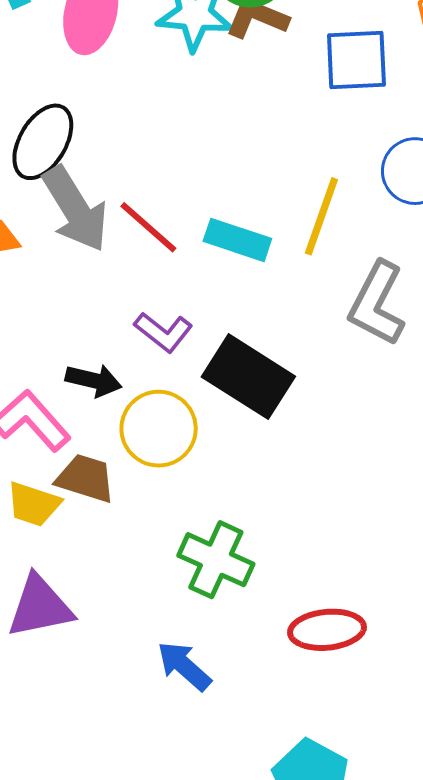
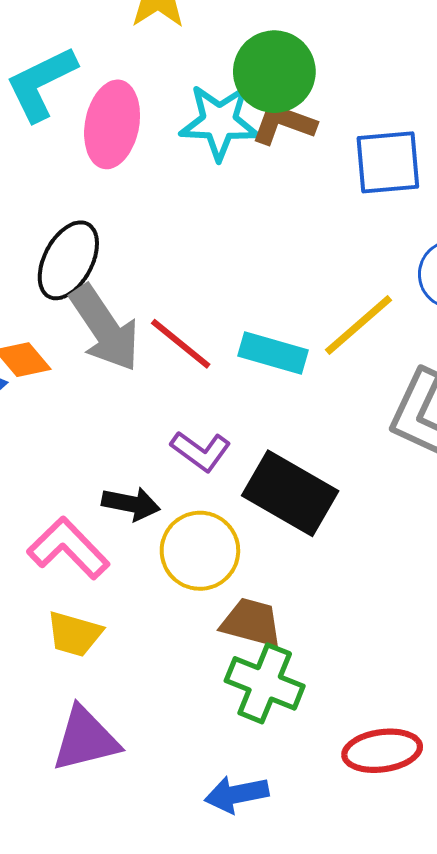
yellow line: (321, 216) -> (359, 325), turned 32
brown trapezoid: (85, 478) -> (251, 623), moved
blue arrow: (184, 666) -> (237, 794), turned -50

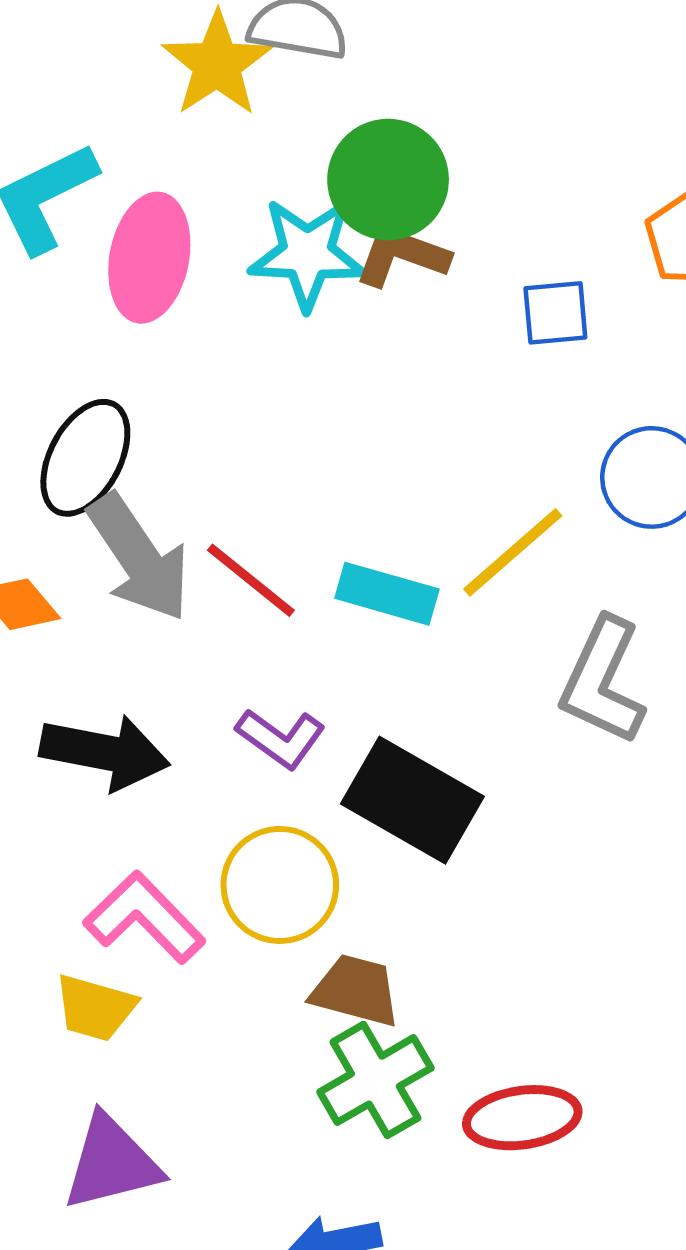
blue square: (388, 162) -> (555, 313), size x0.7
black arrow: (131, 504) -> (105, 752), moved, size x1.5
pink L-shape: (68, 548) -> (144, 918), moved
green cross: (265, 683) -> (375, 1080), turned 38
red ellipse: (382, 751) -> (522, 1118), moved

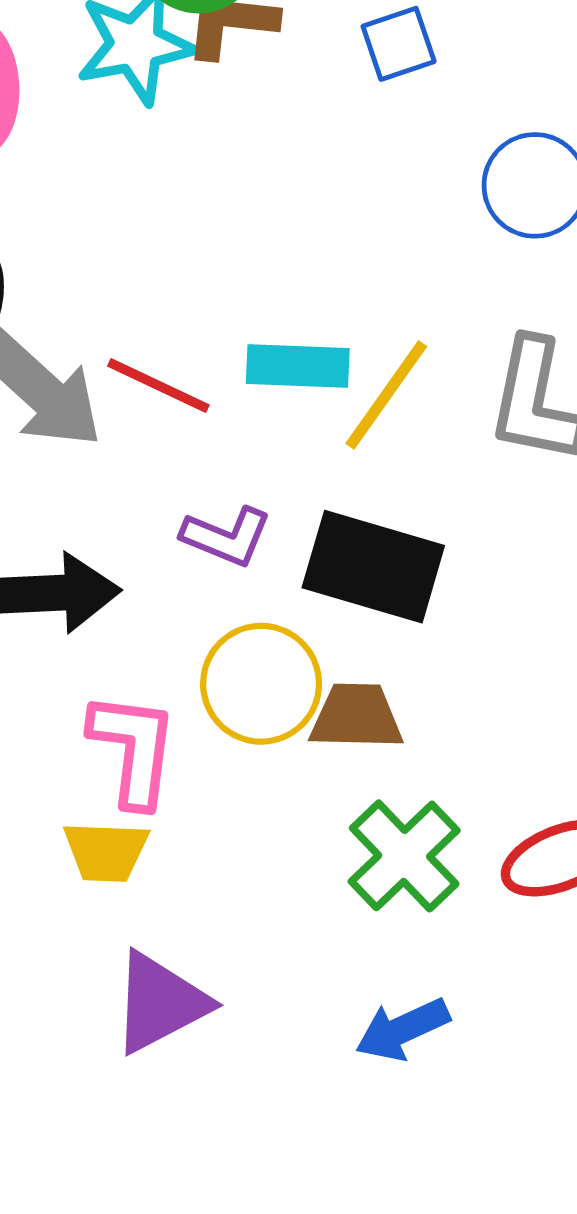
yellow line: (513, 552) -> (386, 395), moved
pink L-shape: (144, 918) -> (133, 749), turned 65
brown trapezoid: (356, 990) -> (356, 717), moved

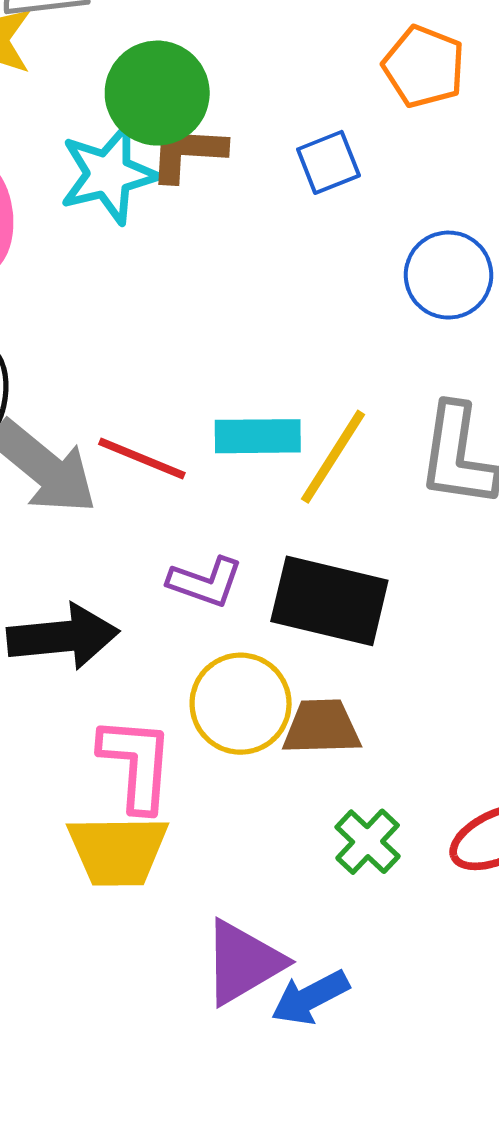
yellow trapezoid: (106, 852) -> (118, 851), size x1.4
green cross: (404, 856) -> (368, 842), size x0.7
purple triangle: (160, 1003) -> (243, 962), moved
blue arrow: (402, 1029) -> (310, 998), moved

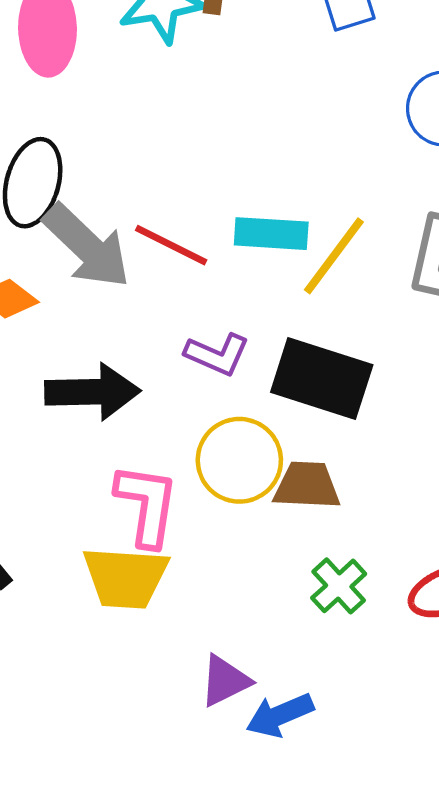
purple triangle: (243, 962) -> (225, 681), size x0.7

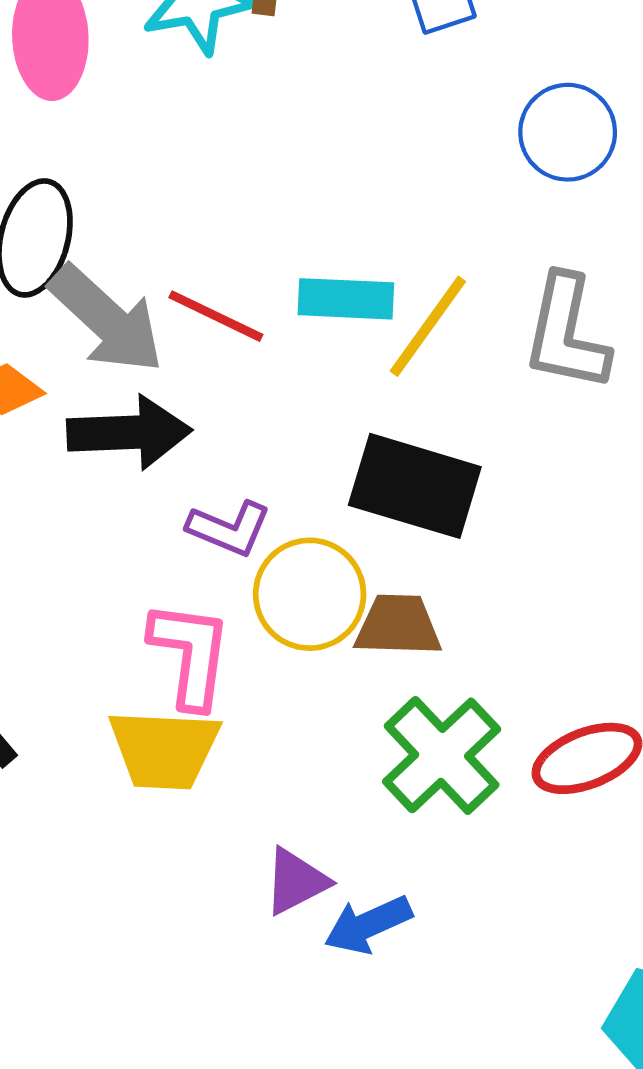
purple L-shape: (217, 354) -> (229, 528), moved
black arrow: (92, 392) -> (129, 433), moved
green cross: (339, 586) -> (442, 755), size x1.6

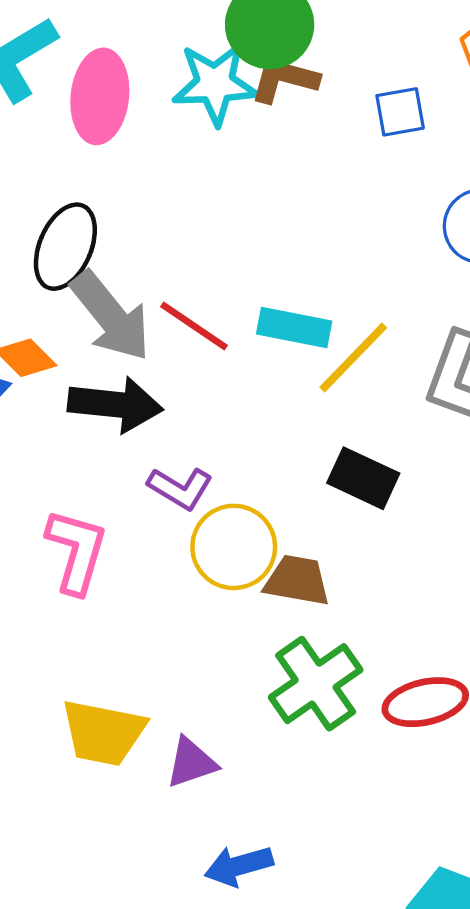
black rectangle: (415, 486) -> (363, 478), moved, size x0.7
pink L-shape: (190, 654) -> (76, 551), moved
yellow trapezoid: (164, 749) -> (103, 733), moved
blue arrow: (368, 925) -> (239, 866), moved

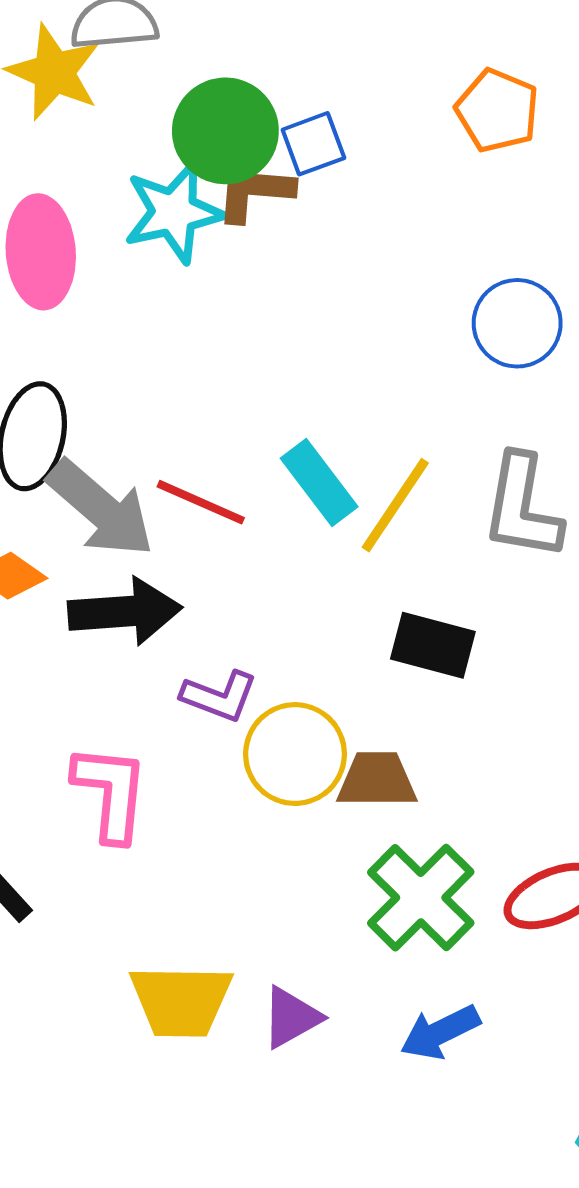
blue square: (400, 112) -> (313, 144), moved
cyan rectangle: (294, 327) -> (319, 482), turned 52
blue arrow: (239, 866) -> (440, 1032), moved

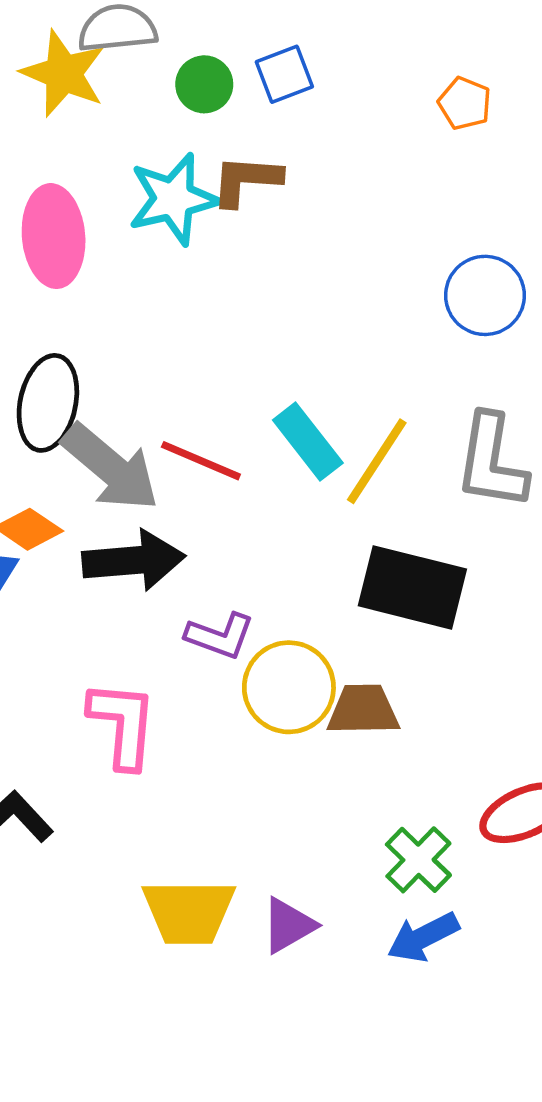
orange pentagon: (497, 111) -> (465, 103), size x0.7
green circle: (225, 131) -> (204, 84), moved, size x0.6
blue square: (313, 144) -> (284, 74), moved
black rectangle: (433, 645) -> (412, 587), size x1.4
green cross: (421, 898) -> (418, 860), moved, size x0.7

